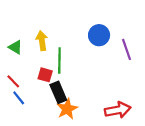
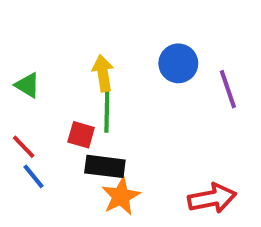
yellow arrow: (42, 41) -> (103, 73), moved
black rectangle: (58, 92) -> (105, 166), turned -60

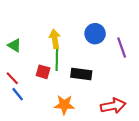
black rectangle: (105, 166) -> (81, 74), moved
orange star: (121, 196) -> (64, 105), turned 30

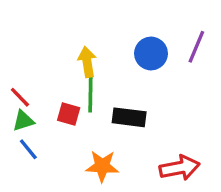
green triangle: (14, 45) -> (23, 121), moved, turned -48
purple line: (122, 47) -> (196, 47), moved, turned 42
red line: (12, 78) -> (20, 97), moved

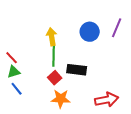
red square: (69, 114) -> (55, 78), moved, turned 32

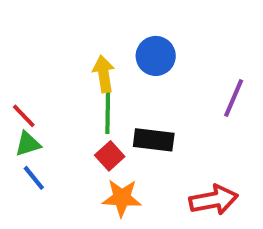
purple line: (117, 28) -> (234, 98), moved
blue circle: (90, 32) -> (156, 56), moved

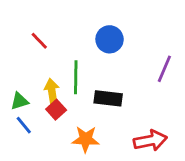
yellow arrow: (104, 74) -> (52, 91), moved
red line: (24, 116) -> (39, 41), moved
red square: (110, 156) -> (56, 110), moved

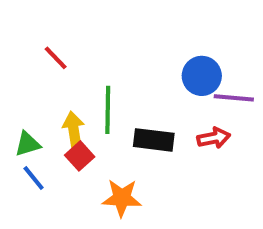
blue circle: (110, 39) -> (202, 76), moved
purple line: (164, 69) -> (234, 98), turned 72
red arrow: (150, 141) -> (214, 138), moved, size x0.7

